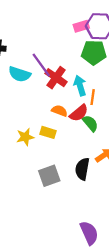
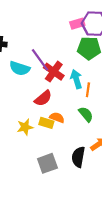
orange semicircle: (59, 111) -> (57, 117), moved
red semicircle: (79, 113) -> (43, 98), moved

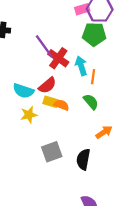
cyan semicircle: (20, 68) -> (23, 91), moved
yellow rectangle: (46, 123) -> (51, 102), moved
black semicircle: (78, 157) -> (83, 159), moved

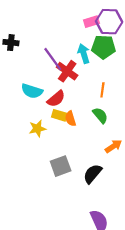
cyan arrow: (81, 66) -> (84, 54), moved
cyan semicircle: (23, 91) -> (32, 91), moved
orange semicircle: (62, 105) -> (70, 119), turned -128
black semicircle: (83, 159) -> (93, 174), turned 30

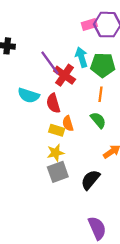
green pentagon: (104, 47) -> (103, 65), moved
red semicircle: (56, 99) -> (53, 103), turned 114
yellow rectangle: (59, 115) -> (57, 130), moved
yellow star: (37, 129) -> (56, 153), moved

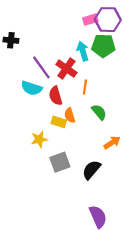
purple line: (50, 63) -> (41, 67), moved
green pentagon: (103, 65) -> (103, 46), moved
orange line: (100, 94) -> (85, 87), moved
yellow star: (56, 153) -> (39, 139), moved

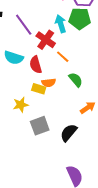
purple line: (41, 67) -> (24, 25), moved
orange line: (85, 87) -> (63, 57), turned -56
orange semicircle: (70, 115) -> (49, 83), turned -80

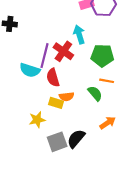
green pentagon: (80, 19) -> (102, 56), moved
purple line: (24, 25) -> (44, 56), moved, turned 50
orange line: (63, 57) -> (107, 81), moved, turned -32
black semicircle: (69, 133) -> (76, 139), moved

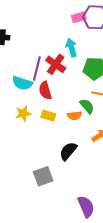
orange semicircle: (67, 97) -> (74, 116), moved
yellow star: (37, 120) -> (23, 113), moved
gray square: (57, 142) -> (43, 176), moved

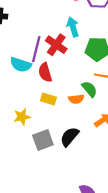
yellow star: (23, 113) -> (22, 117), moved
gray square: (43, 176) -> (43, 140), moved

